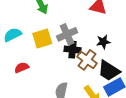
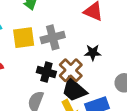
black cross: (73, 50) -> (46, 72), moved
black trapezoid: (109, 71) -> (74, 90), moved

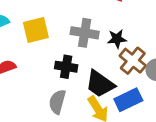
gray cross: (53, 37) -> (85, 33), moved, turned 30
brown cross: (71, 70) -> (133, 61), moved

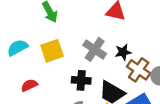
gray cross: (85, 33) -> (95, 49), turned 30

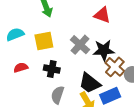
black star: (123, 52) -> (104, 50), size x1.5
black cross: (81, 80) -> (52, 69), moved

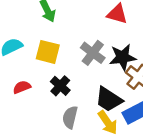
yellow square: (44, 41) -> (48, 52), turned 30
black cross: (52, 69) -> (60, 86), turned 35

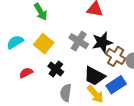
yellow square: (48, 52) -> (44, 44), turned 30

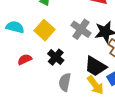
cyan semicircle: (15, 42) -> (15, 27), turned 42

